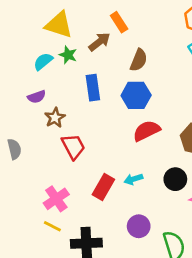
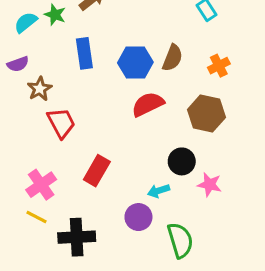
brown semicircle: (139, 60) -> (172, 58), moved
cyan arrow: (133, 179) -> (159, 191), moved

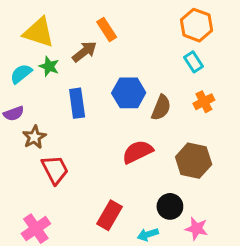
blue hexagon: (135, 63) -> (129, 93), moved
orange cross: (219, 66) -> (204, 102), moved
red rectangle: (97, 171) -> (110, 215), moved

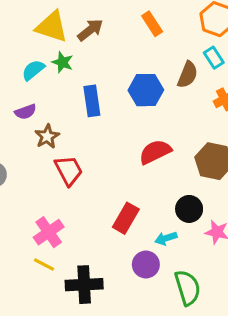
orange rectangle: (107, 29) -> (152, 24), moved
brown arrow: (84, 52) -> (90, 30), moved
brown semicircle: (161, 108) -> (188, 75), moved

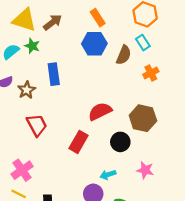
blue hexagon: (146, 90) -> (94, 44), moved
brown star: (47, 136) -> (27, 90), moved
black circle: (189, 209) -> (120, 142), moved
red rectangle: (126, 218) -> (79, 142), moved

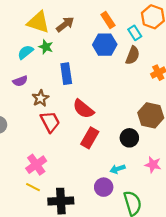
cyan rectangle: (143, 43) -> (135, 33), moved
brown star: (27, 90) -> (40, 98), moved
red semicircle: (100, 111) -> (83, 109), moved, turned -115

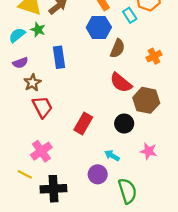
brown semicircle: (133, 55) -> (118, 48), moved
purple semicircle: (20, 81) -> (20, 63), moved
red semicircle: (83, 109) -> (121, 83), moved
pink cross: (36, 165) -> (41, 151), moved
cyan arrow: (118, 169) -> (112, 156), turned 48

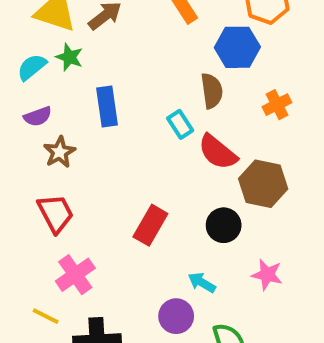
cyan rectangle: (130, 15) -> (180, 124), moved
blue hexagon: (99, 27) -> (237, 47), moved
brown semicircle: (118, 48) -> (212, 91), turned -30
red trapezoid: (42, 107) -> (56, 213), moved

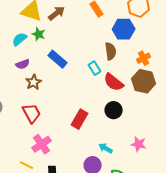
blue rectangle: (107, 107) -> (58, 59), turned -42
brown hexagon: (263, 184) -> (144, 81), moved
black circle: (224, 225) -> (114, 110), moved

